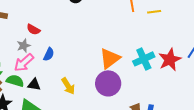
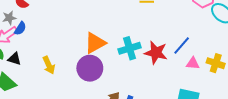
blue semicircle: (49, 54) -> (20, 28), moved
red star: (170, 60) -> (156, 53), turned 30

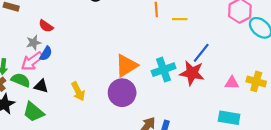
blue line: (182, 45) -> (201, 53), moved

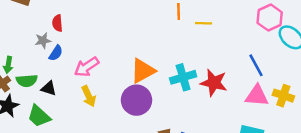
red semicircle: (46, 26) -> (57, 23), turned 48
blue line: (201, 53) -> (256, 65), moved, turned -70
pink arrow: (32, 61) -> (87, 67), moved
green semicircle: (21, 80) -> (27, 81), turned 150
pink triangle: (232, 83) -> (257, 96), size x1.5

